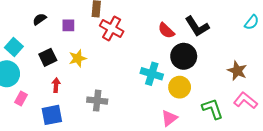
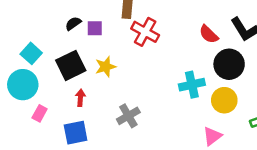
black semicircle: (40, 19) -> (73, 23), moved
black square: (48, 57) -> (71, 65), size x1.4
cyan cross: (152, 74) -> (192, 85), turned -30
gray cross: (97, 101) -> (128, 116), turned -36

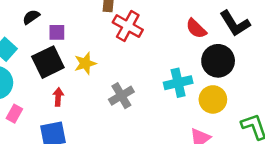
black semicircle: (73, 23) -> (31, 17), moved
purple square: (95, 28) -> (57, 32), moved
gray cross: (128, 116) -> (121, 96), moved

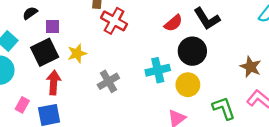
red semicircle: (196, 29) -> (173, 23), turned -84
red arrow: (58, 97) -> (54, 82), size x1.5
pink rectangle: (14, 114) -> (22, 105), moved

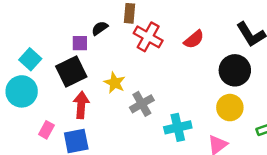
black semicircle: (30, 13) -> (100, 28), moved
red semicircle: (173, 23) -> (194, 39), moved
yellow star: (77, 53) -> (115, 83), moved, turned -30
cyan cross: (158, 70) -> (178, 127), moved

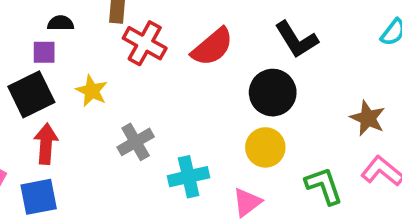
black semicircle: (100, 28) -> (61, 23), moved, turned 35
red semicircle: (194, 39) -> (212, 47), size x1.4
yellow star: (115, 83) -> (92, 91), moved

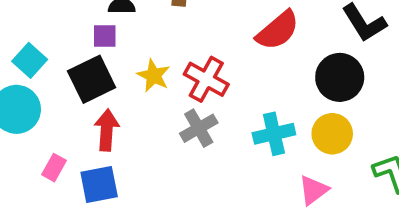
red cross: (145, 43) -> (206, 79), moved
cyan cross: (189, 177) -> (274, 134), moved

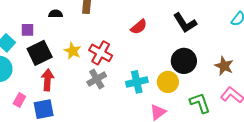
red semicircle: (278, 30) -> (139, 27), size x0.7
purple square: (105, 36) -> (28, 30), moved
black circle: (340, 77) -> (184, 61), moved

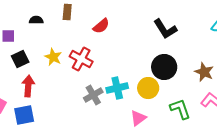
red semicircle: (139, 27) -> (101, 26), moved
black square: (40, 53) -> (20, 59), size x0.7
gray cross: (97, 79) -> (93, 95), moved

